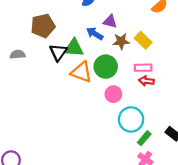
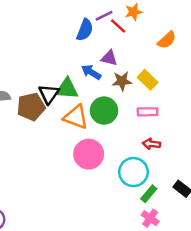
brown pentagon: (43, 26) -> (31, 107), moved
red arrow: (146, 81) -> (151, 144), moved
pink circle: (113, 94) -> (89, 154), moved, size x1.5

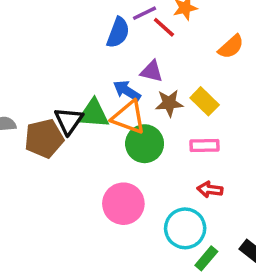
orange triangle: (76, 117) -> (129, 117), moved

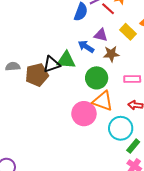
yellow rectangle: (205, 101) -> (128, 32), moved
orange triangle: (129, 117) -> (103, 101), moved
black triangle: (69, 121) -> (51, 64), turned 36

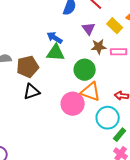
purple triangle: (101, 35) -> (89, 29), turned 40
blue arrow: (86, 47) -> (55, 38), moved
black triangle: (51, 64) -> (32, 92), moved
pink rectangle: (132, 79) -> (119, 52), moved

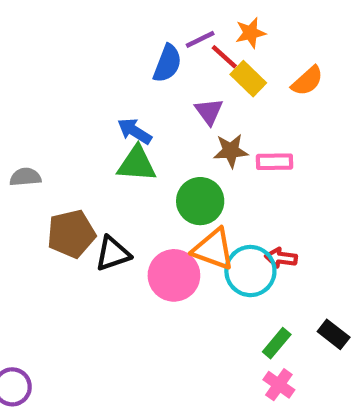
yellow rectangle: (115, 26) -> (248, 79), moved
brown pentagon: (28, 67) -> (71, 234), moved
black triangle: (32, 92) -> (113, 254), moved
cyan circle: (108, 118) -> (250, 271), moved

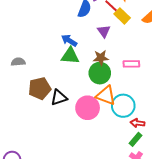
brown star: (231, 151) -> (101, 58), moved
pink rectangle: (274, 162) -> (131, 64), moved
red arrow: (281, 258) -> (138, 123), moved

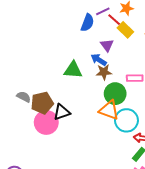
blue arrow: (69, 40) -> (99, 60), moved
gray semicircle: (18, 62) -> (24, 97), moved, turned 32
green circle: (100, 73) -> (115, 94), moved
pink circle: (88, 108) -> (46, 122), moved

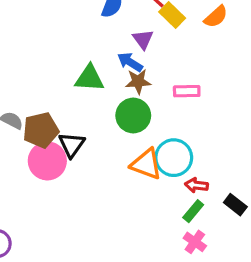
green circle: (115, 94) -> (133, 116), moved
orange triangle: (109, 110) -> (146, 164), moved
black triangle: (62, 112) -> (72, 145), turned -36

